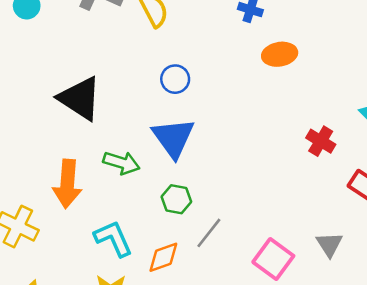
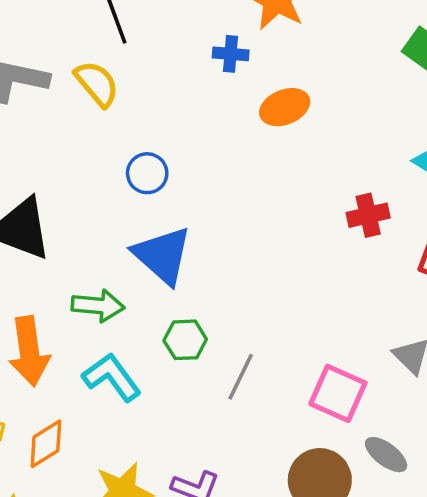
red cross: (321, 141) -> (368, 215), turned -32
cyan L-shape: (113, 238) -> (112, 377), moved
orange diamond: (163, 257) -> (46, 444), moved

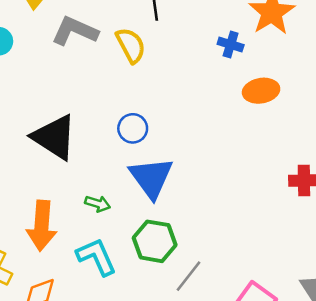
blue circle: (147, 173) -> (133, 128), moved
green arrow: (98, 306) -> (98, 204), size x0.7
green hexagon: (185, 340) -> (155, 241), size x1.4

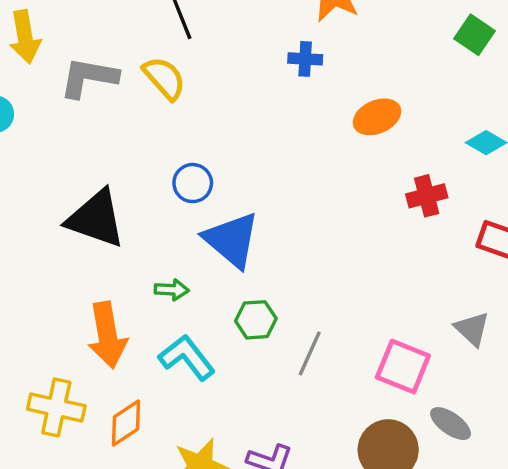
blue cross: (231, 44) -> (305, 59), moved
orange ellipse: (261, 91) -> (377, 117), moved
green hexagon: (155, 241) -> (256, 320), size x0.7

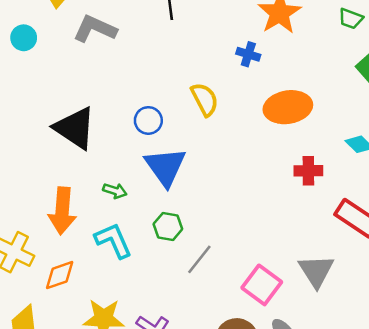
yellow semicircle: (164, 78) -> (205, 99), moved
orange ellipse: (377, 117) -> (288, 107), size x1.4
gray triangle: (472, 329) -> (316, 271), size x1.4

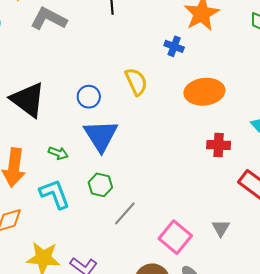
gray triangle: (316, 271) -> (221, 228), size x0.6

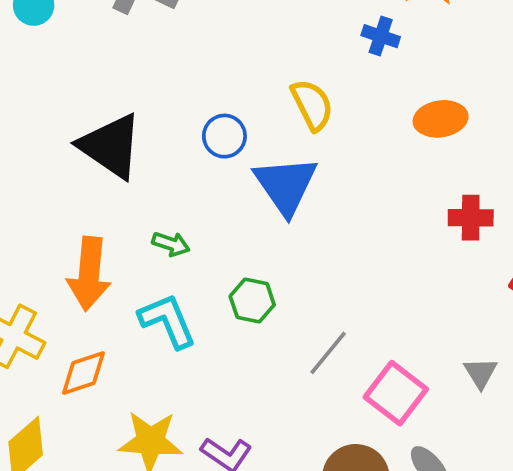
orange ellipse: (204, 92) -> (441, 119), size x0.7
blue triangle: (101, 136) -> (286, 185), moved
gray line: (125, 213) -> (328, 353), moved

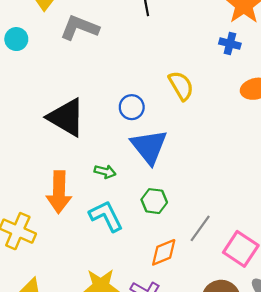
blue cross: (381, 36) -> (230, 44), moved
blue triangle: (286, 185) -> (149, 147), moved
orange diamond: (83, 373) -> (164, 252), moved

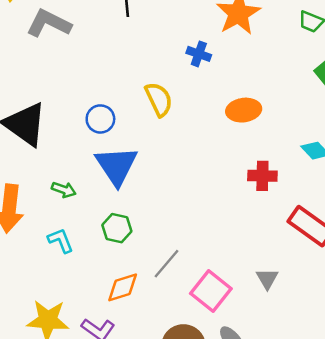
blue cross: (230, 44) -> (199, 54), moved
cyan L-shape: (106, 216) -> (61, 240), size x0.7

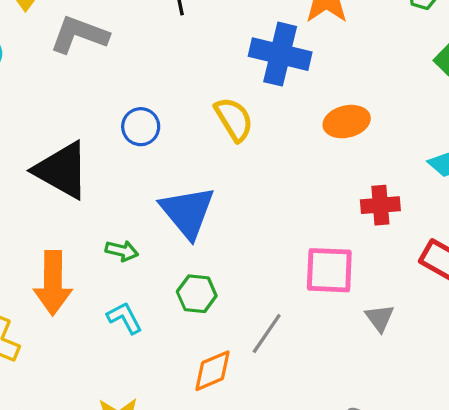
blue cross: (199, 54) -> (280, 54), size x1.8
blue circle: (100, 119) -> (141, 127), moved
gray triangle: (267, 279) -> (380, 318), moved
pink square: (211, 291) -> (329, 270), moved, turned -30

